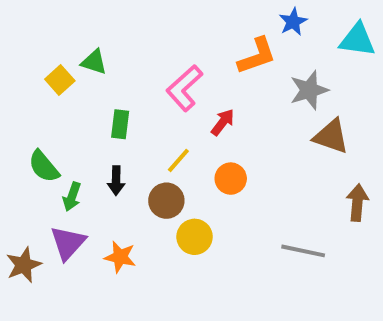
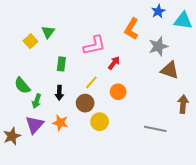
blue star: (293, 22) -> (158, 11), moved
orange L-shape: (257, 56) -> (132, 29), turned 140
green triangle: (94, 62) -> (48, 32), turned 48
pink L-shape: (184, 88) -> (94, 45), turned -150
orange star: (120, 257) -> (60, 123), moved

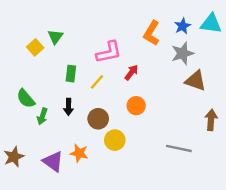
blue star: (158, 11) -> (183, 26), moved
yellow line: (91, 82) -> (97, 82), moved
orange star: (60, 123) -> (79, 153), moved
purple triangle: (35, 125) -> (53, 161), moved, turned -36

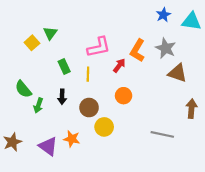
blue star: (183, 26) -> (163, 15), moved
orange L-shape: (152, 33) -> (138, 50), moved
gray star: (183, 53) -> (166, 48), turned -30
green rectangle: (71, 74) -> (64, 67), turned -32
yellow line: (97, 82) -> (88, 74), turned -40

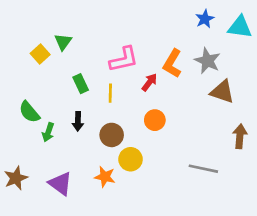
orange star: (72, 139) -> (105, 177), moved

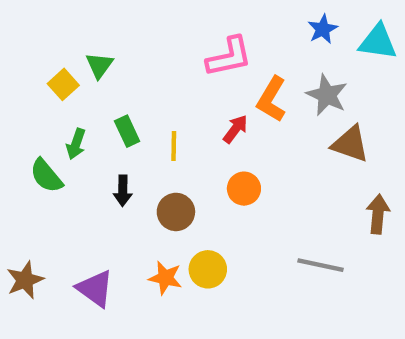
pink L-shape: (124, 59) -> (229, 57), moved
green arrow: (48, 132) -> (76, 144), moved
yellow circle: (131, 159) -> (208, 269), moved

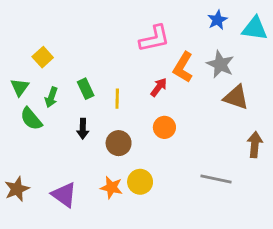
green triangle: (99, 65) -> (20, 87), moved

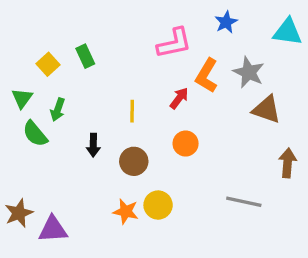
blue star: (217, 20) -> (226, 22), moved
green rectangle: (86, 89) -> (85, 56), moved
purple triangle: (64, 195) -> (53, 229), moved, turned -40

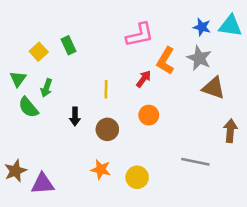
blue star: (226, 22) -> (202, 27), moved, turned -30
yellow circle: (158, 205) -> (137, 177), moved

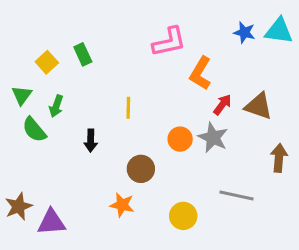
gray star: (199, 58) -> (213, 137), moved
red arrow: (144, 79) -> (222, 105), moved
brown circle: (107, 129) -> (141, 169), moved
yellow circle: (137, 177) -> (183, 216), moved

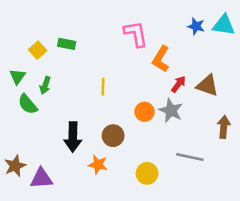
pink L-shape: (169, 42) -> (136, 34), turned -88
green rectangle: (83, 54) -> (67, 44), turned -54
black arrow: (91, 141) -> (73, 137), moved, size x1.6

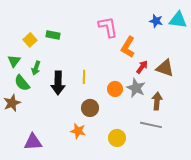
yellow line: (103, 87) -> (84, 77), moved
brown arrow: (224, 127) -> (157, 101), moved
black arrow: (73, 137) -> (58, 83), moved
brown star: (15, 166) -> (12, 103), moved

